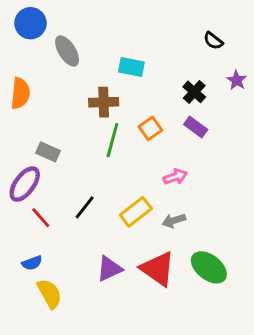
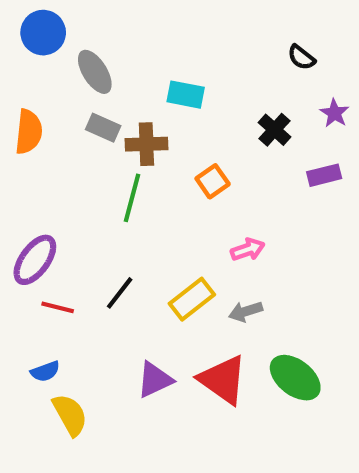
purple rectangle: (196, 127) -> (324, 175), moved, turned -50
green line: (112, 140) -> (132, 198), moved
gray rectangle: (48, 152) -> (103, 128), moved
red line: (41, 218) -> (58, 307), turned -35

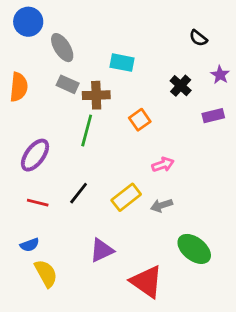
purple ellipse: (35, 260) -> (35, 155), moved
red triangle: (223, 380) -> (147, 282), moved

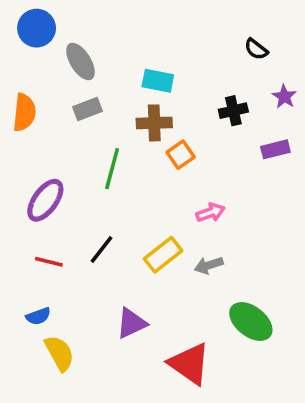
gray rectangle: (68, 84) -> (87, 109), turned -45
black cross: (181, 86) -> (233, 111), turned 35
brown cross: (96, 95) -> (154, 123), moved

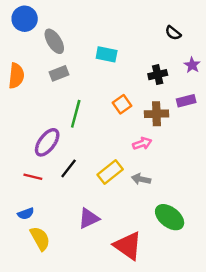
brown cross: (154, 123) -> (156, 114), moved
purple ellipse: (45, 200) -> (47, 142), moved
gray arrow: (209, 265) -> (141, 179), turned 30

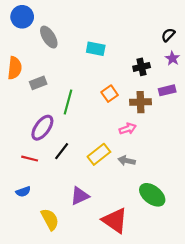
black semicircle: (173, 33) -> (168, 35), moved, turned 96
gray rectangle: (59, 73) -> (38, 83), moved
yellow semicircle: (40, 239) -> (50, 219), moved

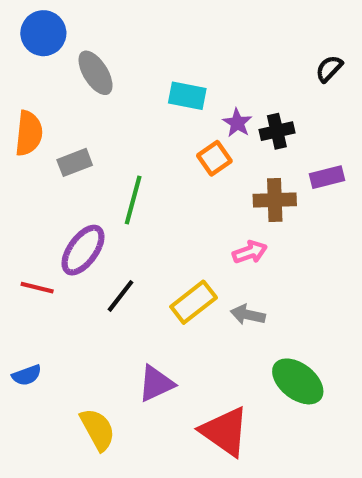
purple star: (172, 58) -> (237, 123), moved
orange square: (110, 94) -> (214, 158), moved
red line: (30, 159) -> (37, 288), moved
blue semicircle: (23, 192) -> (27, 375), moved

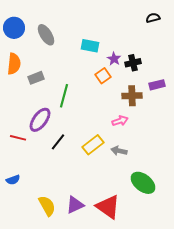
blue circle: (43, 33) -> (14, 28), moved
black semicircle: (329, 69) -> (153, 18), moved, turned 32
purple triangle: (156, 384) -> (75, 205), moved

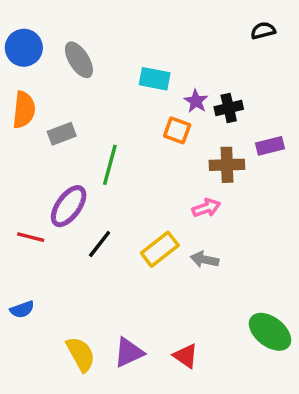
orange square: (103, 76) -> (177, 130), turned -35
green ellipse: (143, 183) -> (270, 332), moved
red triangle: (108, 207) -> (186, 356), size x0.6

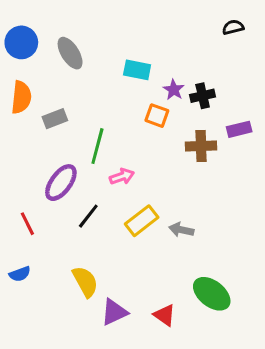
pink arrow: (206, 208) -> (122, 176), moved
red line: (31, 237) -> (27, 224), moved, turned 50
green ellipse: (270, 332) -> (212, 294), moved
yellow semicircle: (81, 354) -> (85, 282), moved

